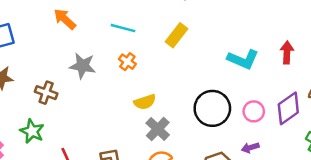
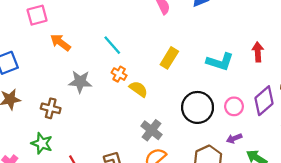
cyan line: (123, 28) -> (112, 45), turned 40
yellow rectangle: (177, 35) -> (169, 58), moved
yellow semicircle: (145, 102) -> (138, 89), moved, turned -120

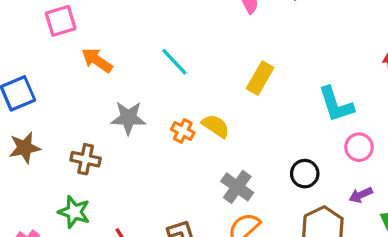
cyan L-shape: (220, 62) -> (336, 104), moved, turned 56
orange cross: (119, 74) -> (183, 131), moved
black circle: (198, 107) -> (305, 174), moved, size x0.6

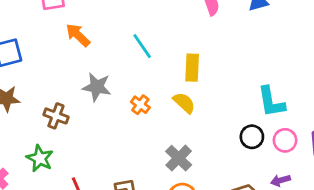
yellow rectangle: (260, 78) -> (192, 68), moved, turned -36
yellow semicircle: (216, 126) -> (184, 103), moved
black circle: (305, 174) -> (252, 137), moved

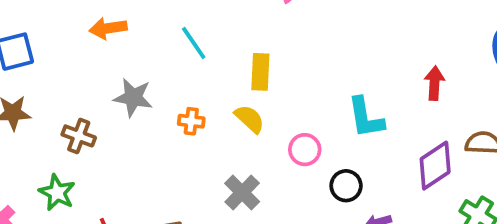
orange arrow: (78, 35) -> (108, 28), turned -52
orange cross: (140, 105) -> (191, 121), turned -30
black circle: (252, 137) -> (346, 186), moved
pink circle: (285, 140) -> (305, 150), moved

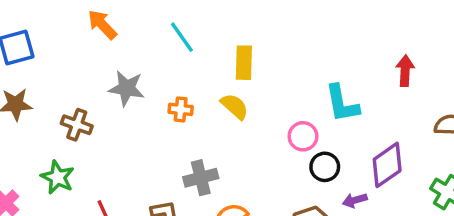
orange arrow: (108, 28) -> (102, 25), turned 56
pink circle: (305, 150) -> (303, 136), moved
purple diamond: (435, 166) -> (387, 165), moved
gray cross: (242, 192) -> (201, 178), moved, turned 32

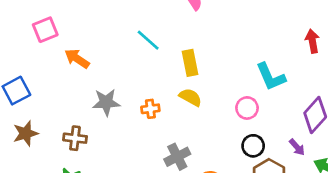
cyan line: (182, 37) -> (148, 40), moved
black circle: (325, 167) -> (253, 146), moved
purple arrow: (355, 200) -> (297, 147), turned -102

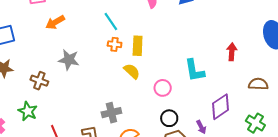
orange arrow: (77, 59) -> (55, 22), turned -78
pink circle: (247, 108) -> (163, 88), moved
orange cross: (150, 109) -> (115, 44), moved

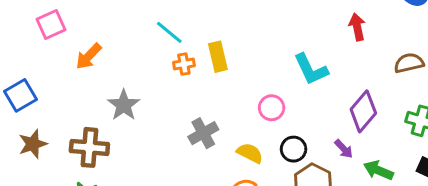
gray star: (69, 60) -> (124, 105), turned -30
yellow semicircle: (132, 71) -> (250, 153), moved
brown cross: (39, 81) -> (89, 147), size x1.4
gray cross: (111, 113) -> (203, 133), moved

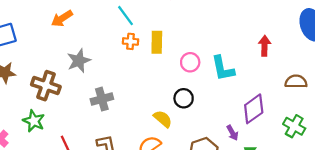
pink circle: (272, 108) -> (190, 62), moved
gray cross: (203, 133) -> (102, 99), moved
black circle: (294, 149) -> (184, 98), moved

